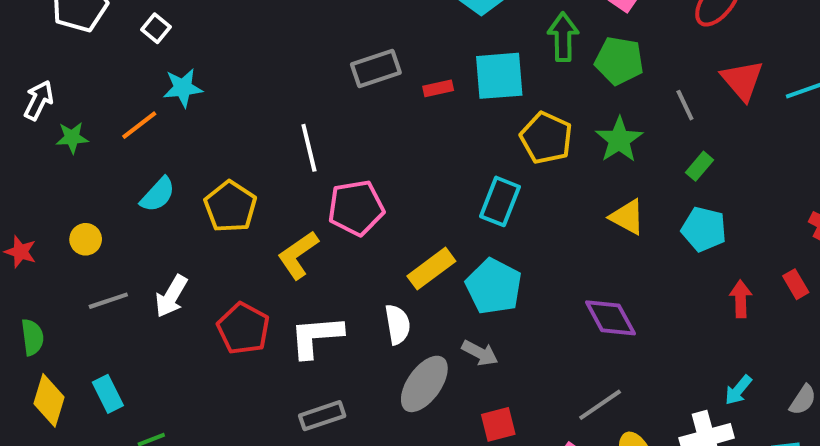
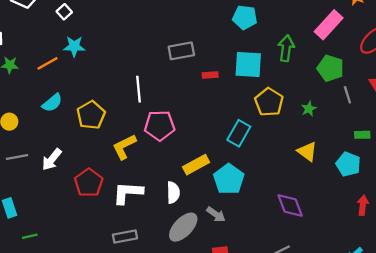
green pentagon: (619, 61) -> (330, 68), moved
red rectangle: (438, 88) -> (210, 75), moved
green star: (619, 140) -> (309, 109), size x0.6
green rectangle: (700, 166) -> (362, 135), moved, turned 40

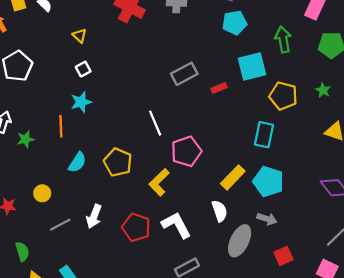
white square: (64, 12) -> (83, 69), moved, turned 32
orange line: (48, 63) -> (61, 126), turned -45
white L-shape: (128, 193) -> (176, 225), turned 76

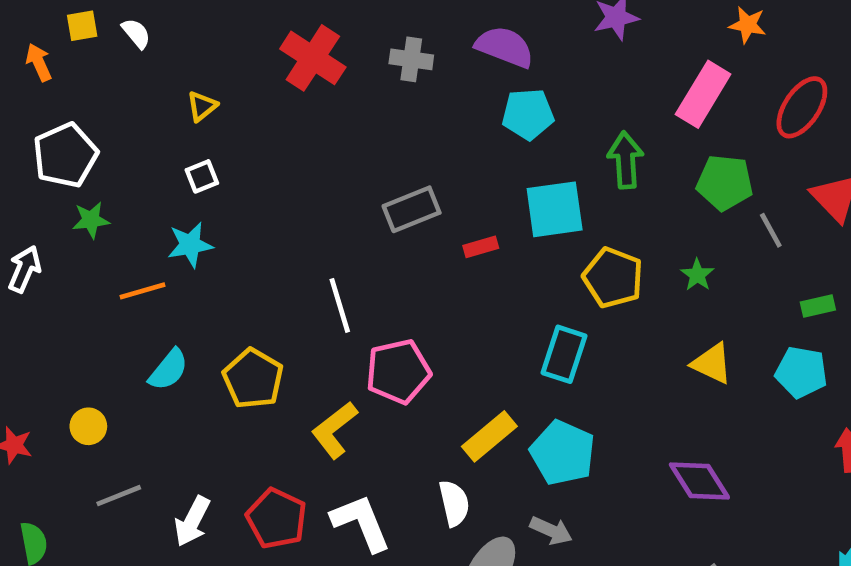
yellow triangle: (80, 36) -> (202, 106), turned 32
orange line: (61, 126) -> (142, 291), turned 70
green star: (25, 139) -> (91, 220), moved
white arrow: (94, 216) -> (192, 521), moved

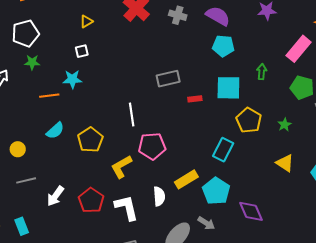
green arrow: (626, 160) -> (262, 72), size x0.7
purple diamond: (699, 481) -> (251, 211), moved
white semicircle: (454, 503) -> (159, 196), moved

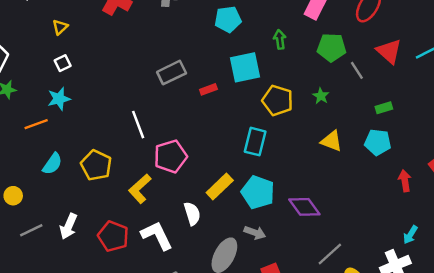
white arrow: (55, 196) -> (69, 226), moved

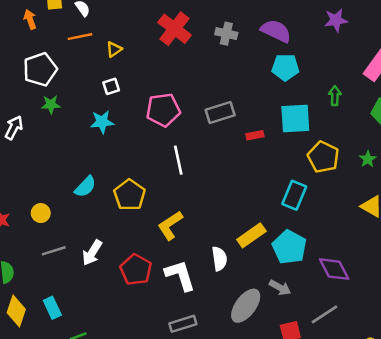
orange line: (36, 124) -> (80, 37), moved
pink pentagon: (170, 156) -> (163, 110), moved
gray line: (330, 254) -> (325, 314), moved

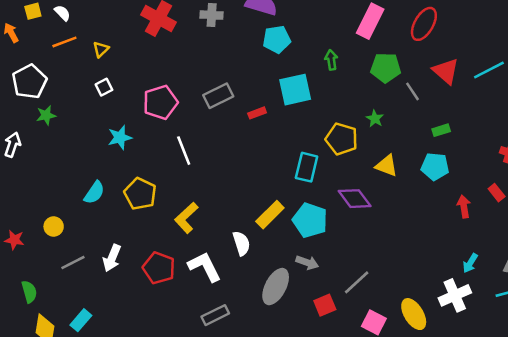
cyan star: (102, 122) -> (120, 137), moved
yellow pentagon: (323, 157) -> (342, 139), moved
purple diamond: (334, 269) -> (355, 199), moved
cyan rectangle: (52, 308) -> (81, 320), turned 75

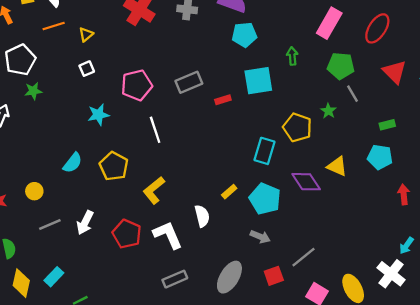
gray line: (413, 91) -> (352, 94), moved
yellow triangle: (387, 166) -> (337, 166), moved
yellow rectangle: (270, 215) -> (229, 192), size x0.6
gray ellipse: (276, 287) -> (229, 277), moved
white cross: (455, 295) -> (391, 274), turned -32

